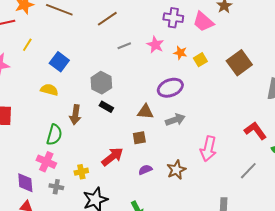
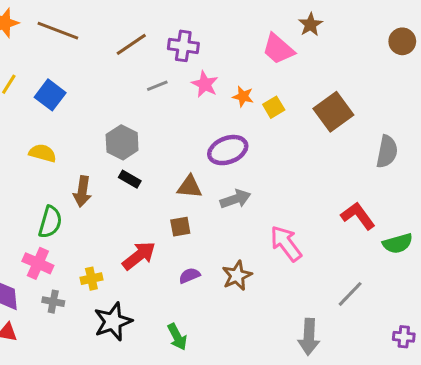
purple cross: (173, 18) -> (183, 46), moved
blue square: (59, 62) -> (50, 95), moved
pink arrow: (208, 149) -> (286, 243), turned 130
gray line: (248, 171) -> (350, 294), moved

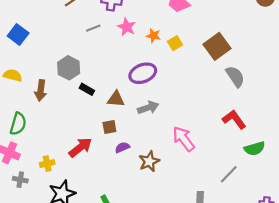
gray semicircle: (387, 152) -> (235, 76), moved, turned -45
black rectangle: (130, 179) -> (87, 89), moved
brown arrow: (82, 191) -> (41, 90), moved
green semicircle: (398, 243) -> (255, 148), moved
purple semicircle: (189, 276) -> (122, 147), moved

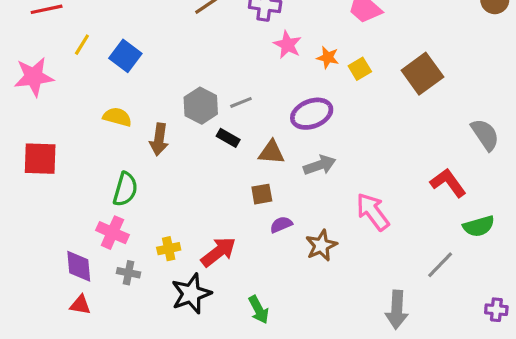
gray line: (93, 28) -> (241, 102), moved
gray semicircle: (235, 76) -> (485, 135), moved
red arrow: (80, 147) -> (218, 252), moved

